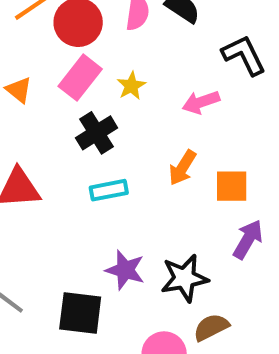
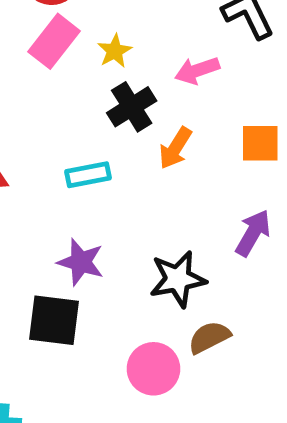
black cross: (97, 133) -> (132, 107), moved
orange square: (232, 186) -> (260, 143), moved
purple star: (125, 270) -> (81, 262), moved

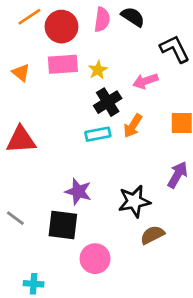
pink rectangle: (54, 41) -> (63, 64), turned 48
cyan rectangle: (88, 175) -> (98, 134), moved
pink circle: (153, 369) -> (95, 259), moved

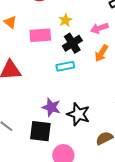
pink rectangle: (63, 64) -> (40, 35), moved
orange arrow: (133, 126) -> (101, 53), moved
black star: (134, 201) -> (78, 114), moved, turned 30

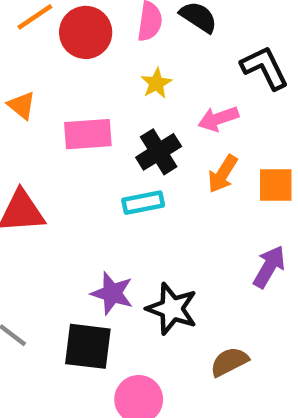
yellow star: (65, 20) -> (156, 83), moved

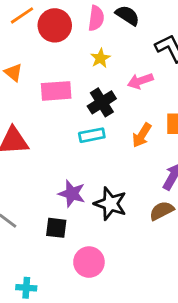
orange arrow: (223, 174) -> (142, 135), moved
black square: (88, 346) -> (56, 228), size x0.7
brown semicircle: (229, 362) -> (162, 211), moved

